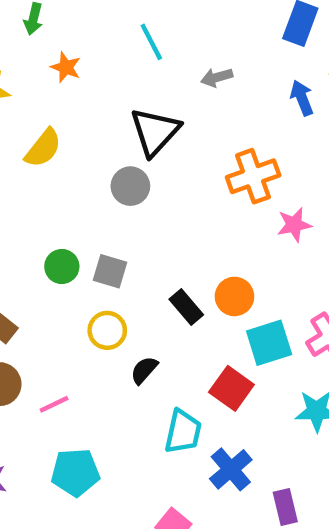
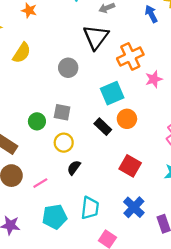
black triangle: (155, 132) -> (96, 37), moved
green circle: (62, 266) -> (37, 121), moved
cyan square: (269, 343) -> (112, 93), moved
black semicircle: (144, 370) -> (74, 168), moved
cyan trapezoid: (183, 432) -> (90, 208), moved

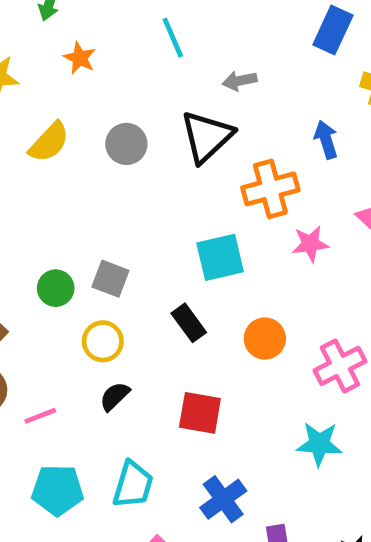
blue arrow: (151, 14) -> (326, 140), moved
gray circle: (68, 68) -> (126, 144), moved
orange circle: (127, 119) -> (265, 339), moved
red square: (130, 166) -> (200, 413), moved, turned -30

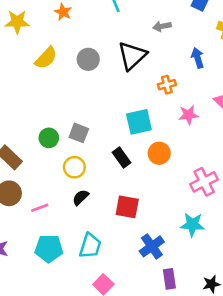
gray arrow: (240, 81) -> (162, 26), moved
orange cross: (270, 189) -> (167, 85), size x0.6
orange circle: (265, 339) -> (159, 153), moved
blue cross: (223, 499) -> (152, 246), moved

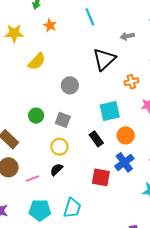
gray circle: (88, 59) -> (70, 85), moved
green circle: (49, 138) -> (36, 116), moved
black semicircle: (81, 197) -> (56, 170), moved
blue cross: (152, 246) -> (124, 162), moved

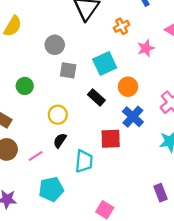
gray square: (63, 120) -> (68, 70), moved
cyan trapezoid: (72, 208) -> (84, 161), moved

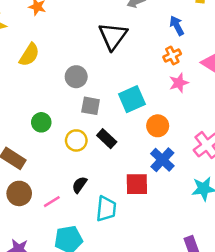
orange cross: (122, 26) -> (172, 55), moved
black rectangle: (96, 97) -> (107, 139), moved
yellow circle: (58, 115) -> (76, 140), moved

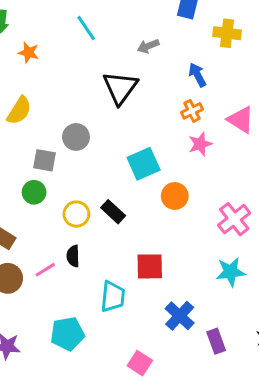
gray square: (91, 106) -> (45, 160), moved
blue cross: (162, 160) -> (180, 316), moved
black semicircle: (79, 185) -> (73, 256), moved, turned -36
pink line: (52, 202) -> (45, 270), moved

